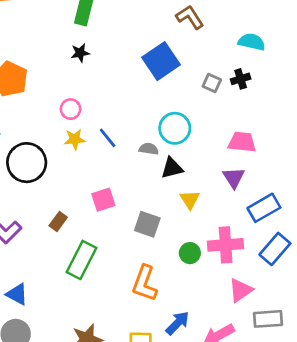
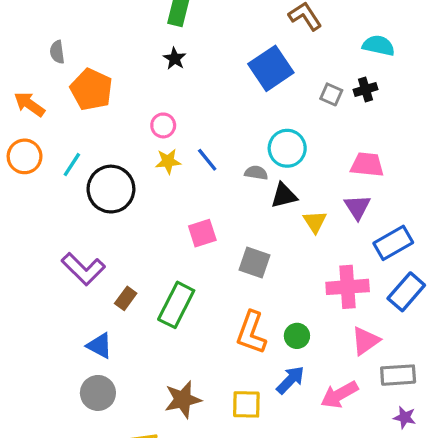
black star: (80, 53) -> (175, 59), turned -30
yellow triangle: (190, 200) -> (315, 222), moved
brown rectangle: (58, 222) -> (126, 298), moved
green circle: (190, 253) -> (297, 336), moved

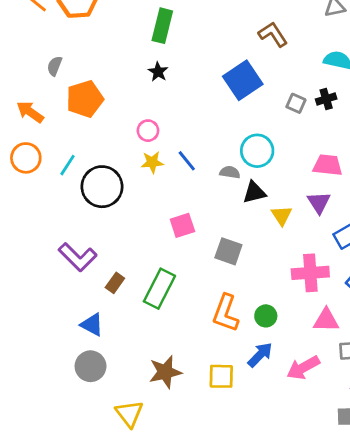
gray semicircle: (57, 52) -> (55, 66), turned 30
orange pentagon: (91, 90) -> (85, 99), turned 30
pink triangle: (365, 341) -> (326, 320), turned 36

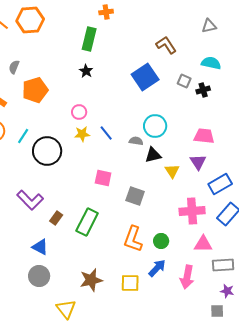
gray square: (296, 103) -> (184, 81), moved
pink square: (182, 225) -> (103, 178), turned 30
pink arrow: (303, 368) -> (187, 277), turned -50

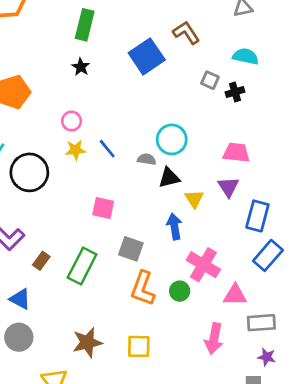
blue square: (145, 77) -> (147, 56), moved
blue rectangle: (220, 184) -> (257, 216), turned -45
gray square: (135, 196) -> (131, 249), moved
pink cross: (192, 211) -> (203, 265), moved, turned 35
blue arrow: (157, 268) -> (174, 226), moved, turned -54

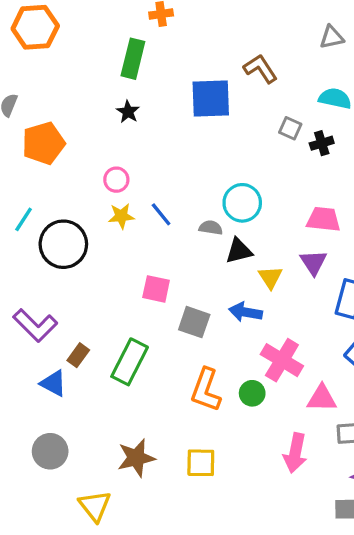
blue square: (147, 56) -> (211, 98), turned 32
blue arrow: (174, 226) -> (246, 312), turned -70
gray square: (131, 249) -> (194, 322), moved
blue triangle: (20, 299) -> (53, 383), moved

